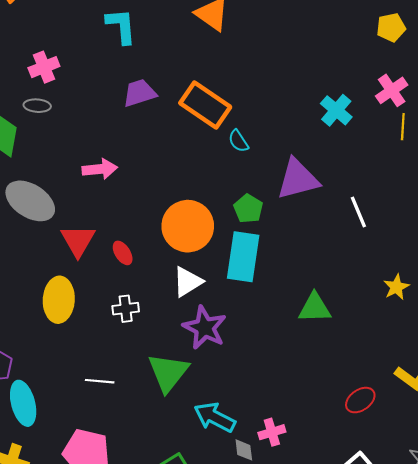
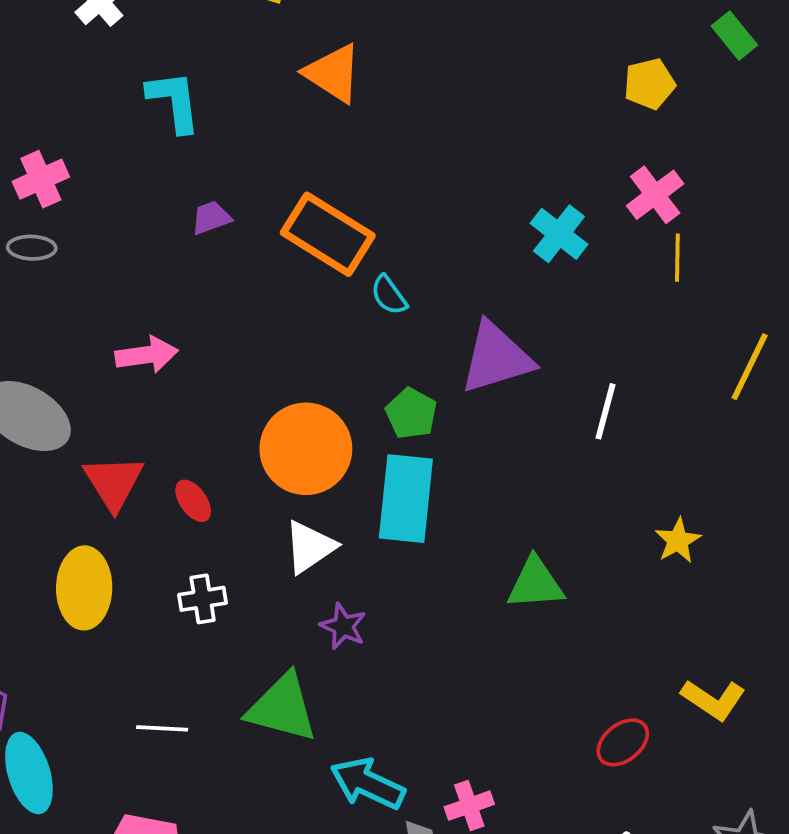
purple trapezoid: (140, 93) -> (211, 218), size x0.7
white line: (358, 212) -> (606, 411), turned 40
purple star: (205, 328) -> (343, 626), size x0.6
green triangle: (168, 372) -> (282, 708), turned -51

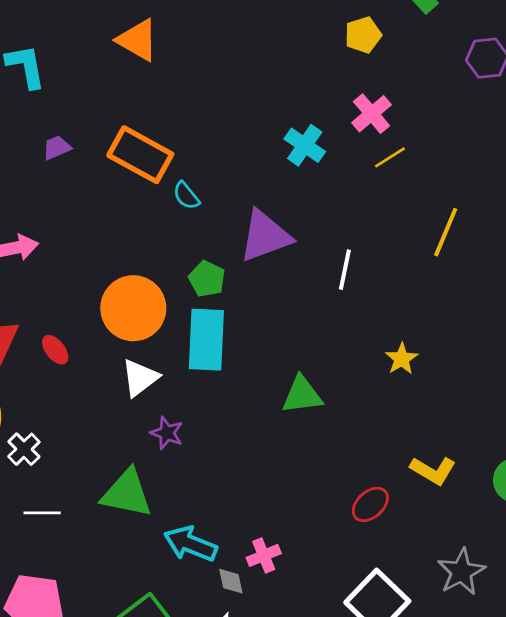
yellow line: (677, 258) -> (390, 157), turned 60
white cross: (203, 599) -> (24, 449), moved, turned -32

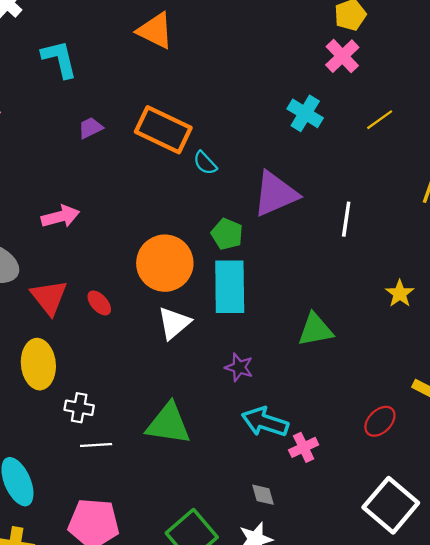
pink cross: (372, 114) -> (342, 56), moved
purple star: (167, 433) -> (239, 367), moved
white cross: (24, 449) -> (79, 408), moved, turned -32
cyan arrow: (190, 544) -> (265, 422), moved
pink cross: (264, 555) -> (304, 447), moved

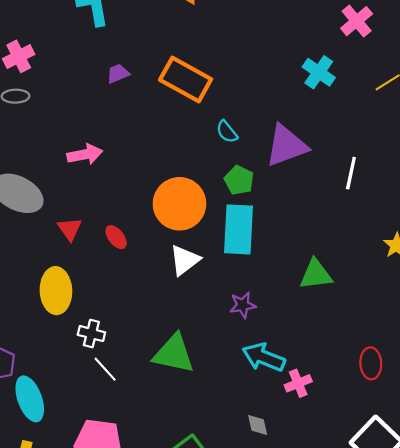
cyan semicircle: (205, 163) -> (227, 132), moved
red triangle: (49, 297) -> (70, 229), size x0.7
purple star: (239, 367) -> (243, 305), turned -30
red ellipse: (380, 421) -> (371, 363), turned -52
white line: (96, 445) -> (105, 369), turned 48

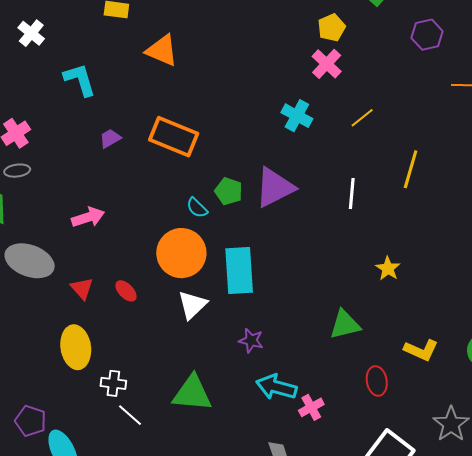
cyan semicircle: (227, 132) -> (197, 208), moved
white line: (351, 173) -> (352, 193), moved
green pentagon: (239, 180) -> (229, 191), moved
green triangle: (316, 274) -> (345, 325), moved
purple star: (243, 305) -> (251, 341), turned 30

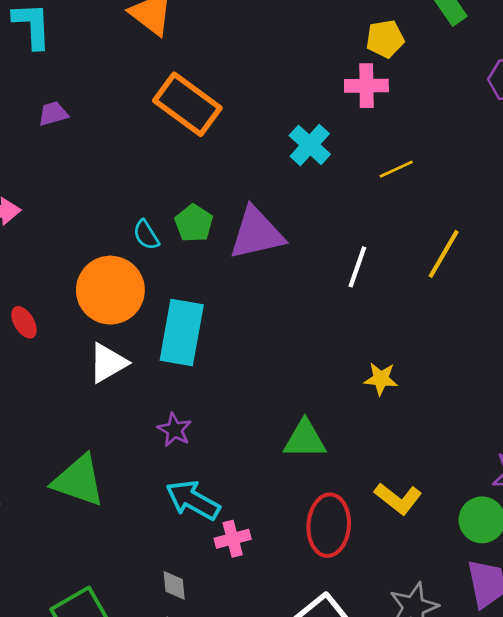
pink cross: (327, 64) -> (366, 86), turned 32
orange rectangle: (174, 137) -> (187, 104), moved
yellow star: (388, 268) -> (381, 379), turned 30
red ellipse: (377, 381) -> (329, 525), size x1.5

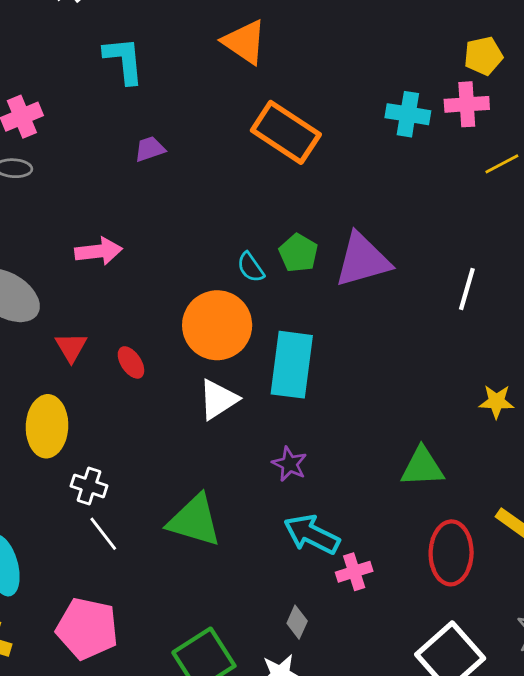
cyan cross: (310, 145) -> (408, 114), moved, turned -30
yellow line: (396, 169) -> (502, 164), moved
gray diamond: (174, 585) -> (297, 622), turned 32

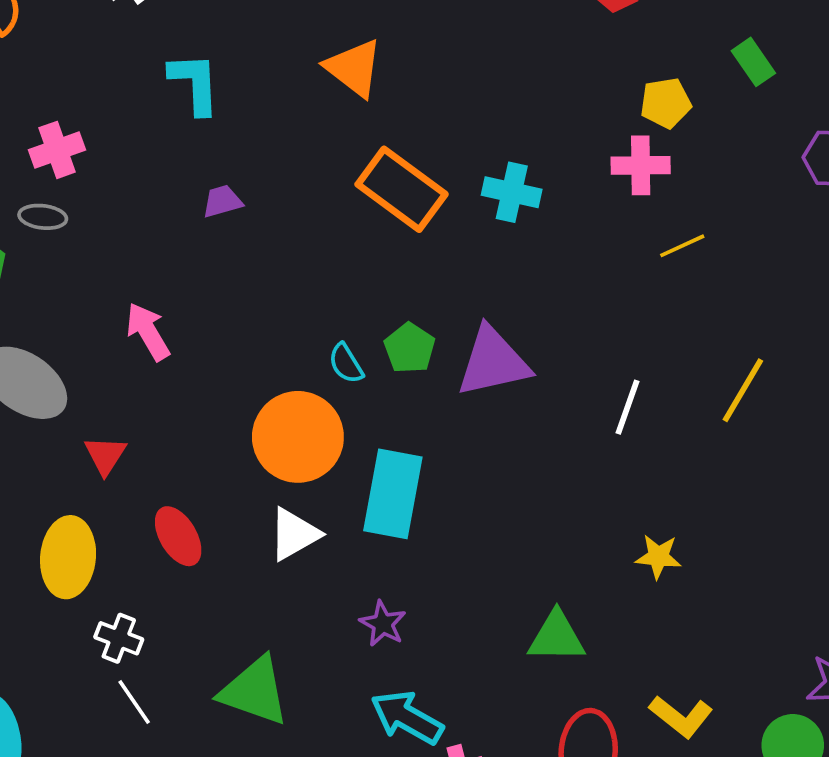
cyan cross: (408, 114) -> (512, 192), moved
pink arrow: (99, 251) -> (148, 332), turned -117
red ellipse: (131, 362) -> (178, 536), moved, size x1.4

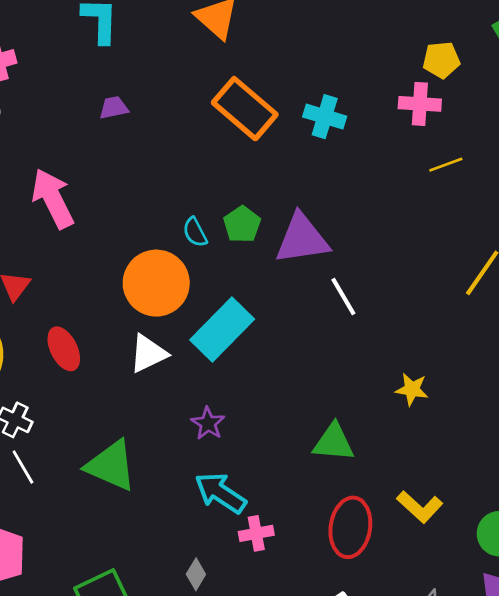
pink arrow: (148, 332) -> (53, 198), size x1.4
white line: (628, 407) -> (343, 296), moved, turned -54
cyan rectangle: (393, 494) -> (222, 330), turned 30

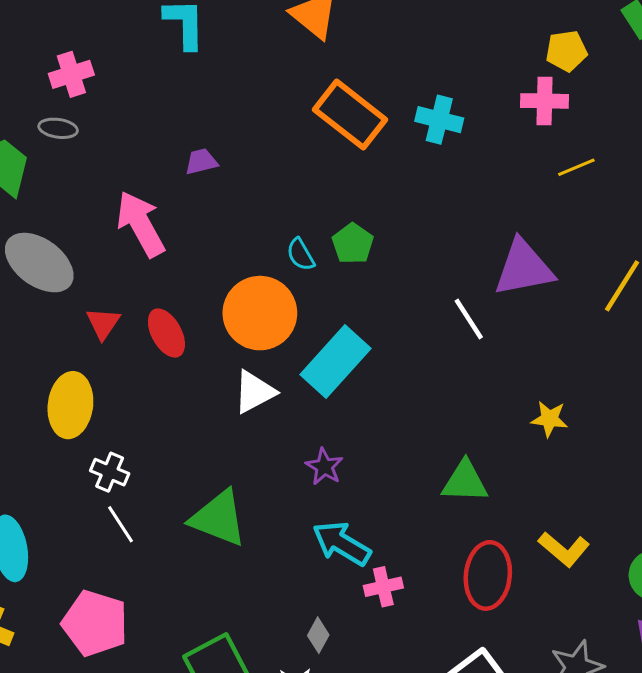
purple trapezoid: (114, 108) -> (201, 162), moved
purple triangle: (302, 239) -> (524, 268), moved
red ellipse: (64, 349) -> (166, 333), moved

